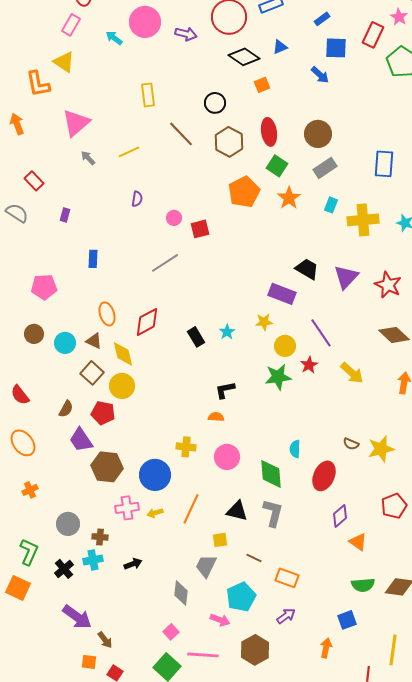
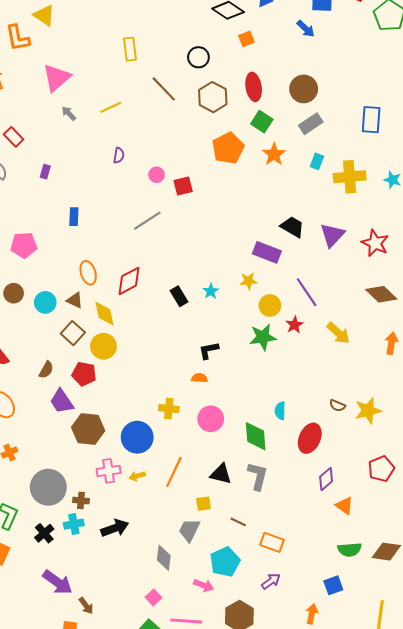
gray circle: (68, 524) -> (48, 487), size x1.5
black arrow: (133, 564) -> (115, 528), size x1.5

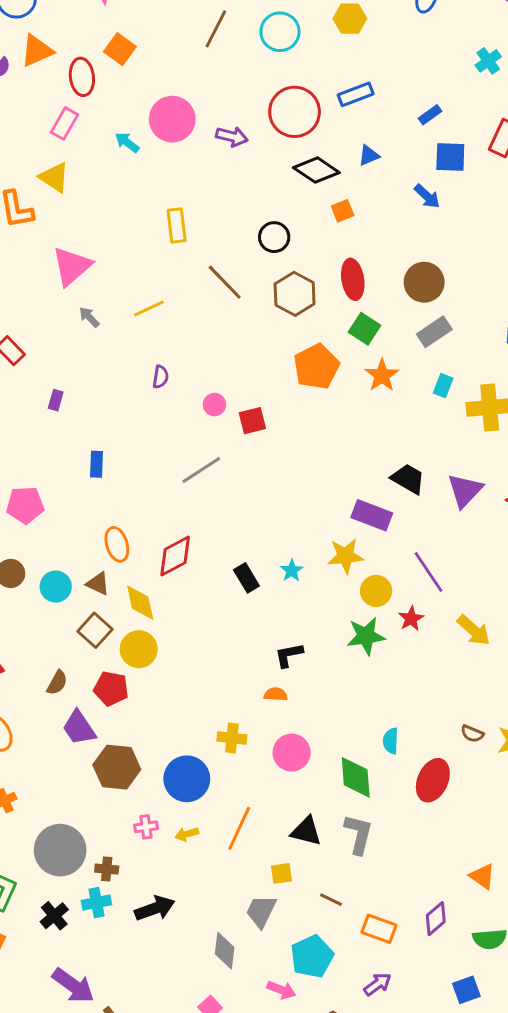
yellow star: (248, 281) -> (345, 556), size x1.4
pink cross: (109, 471) -> (146, 827), size x0.7
purple diamond: (326, 479) -> (436, 919), moved

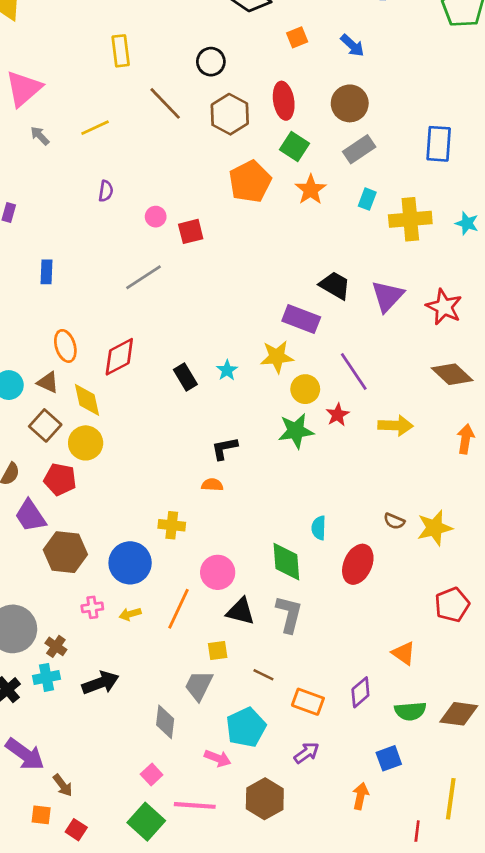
blue arrow: (427, 196) -> (352, 45), moved
orange square: (343, 211) -> (297, 37), moved
yellow arrow: (474, 630) -> (396, 425), turned -40
pink circle: (292, 753) -> (218, 572), moved
brown cross: (107, 869) -> (56, 646), turned 30

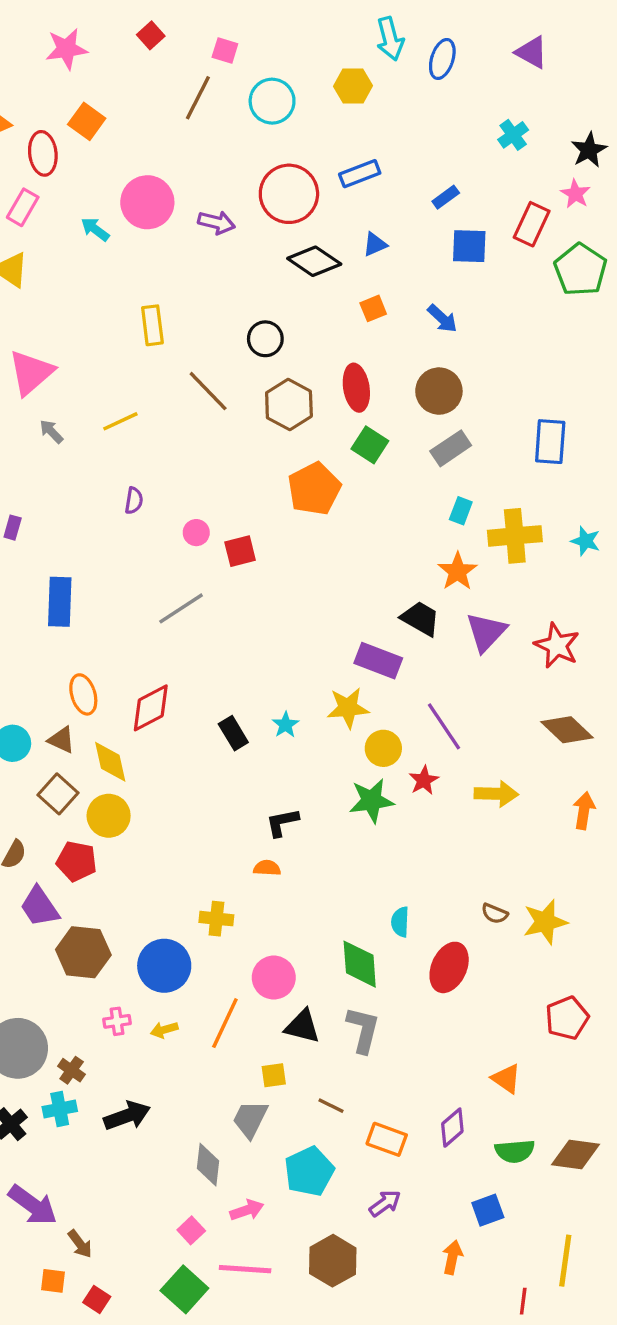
orange star: (311, 190) -> (457, 571), moved
blue rectangle: (47, 272) -> (60, 602), size x1.6
pink arrow: (218, 758) -> (247, 1210), moved, turned -40

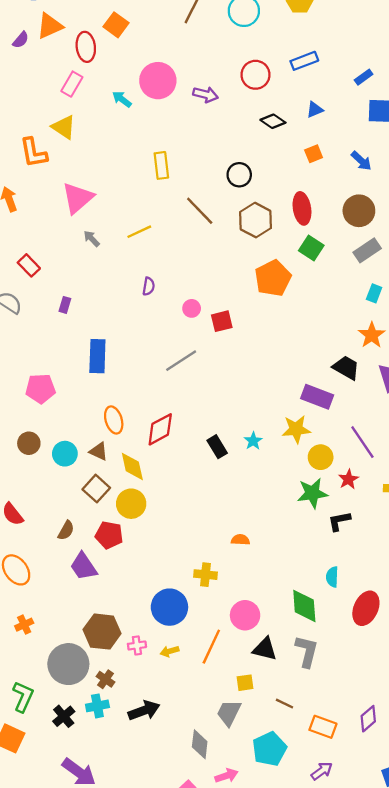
red circle: (289, 194) -> (255, 75), size x0.7
black diamond: (314, 261) -> (273, 121), size x0.7
black L-shape: (282, 822) -> (339, 521), moved
brown hexagon: (83, 952) -> (102, 632), moved

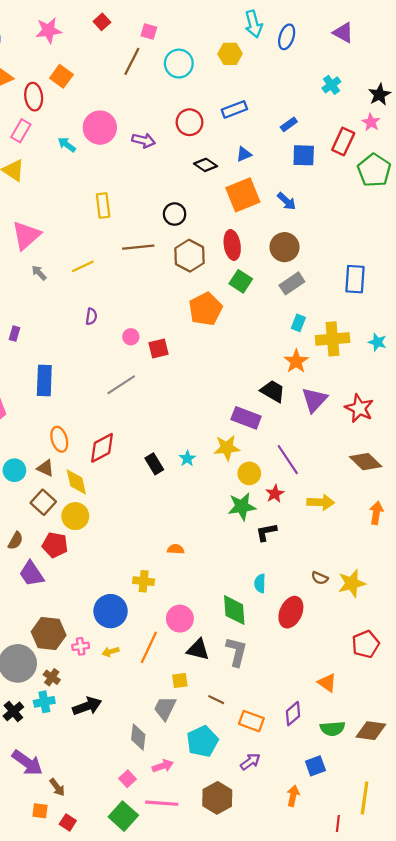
orange square: (314, 154) -> (243, 195), size x2.0
brown line: (200, 211) -> (138, 247), turned -52

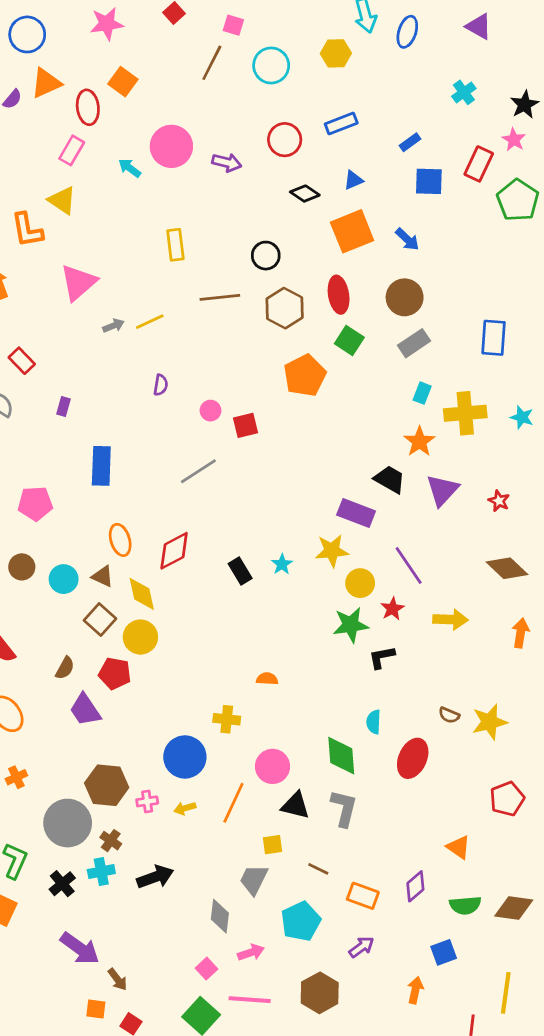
gray arrow: (39, 273) -> (113, 326), moved, turned 112
red star: (359, 408) -> (499, 501), size x0.6

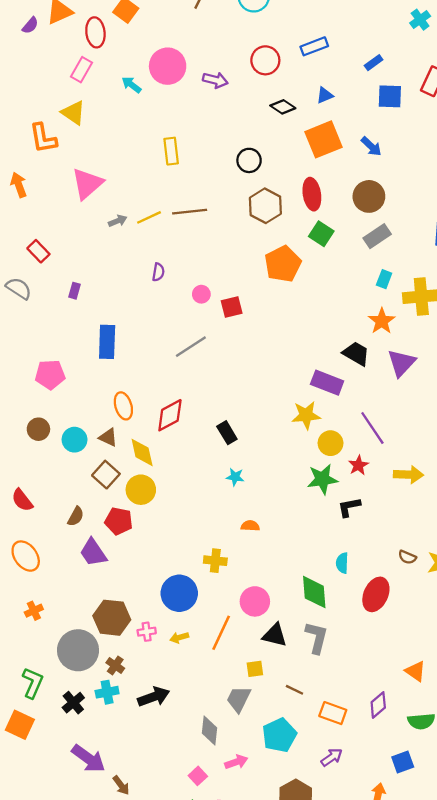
brown line: (220, 297) -> (190, 212), moved
cyan star: (282, 564) -> (235, 477), moved, turned -30

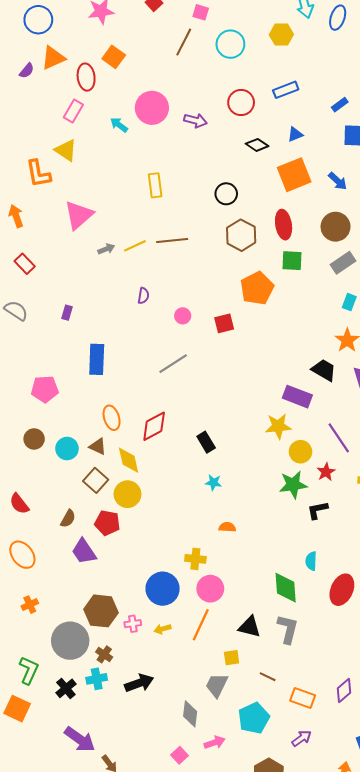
green square: (321, 234) -> (292, 261), turned -30
red rectangle: (38, 251) -> (25, 264), moved
red square: (232, 307) -> (224, 323), moved
pink circle: (255, 601) -> (210, 589), moved

